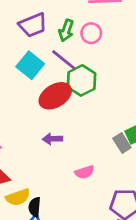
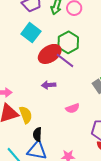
purple line: (63, 60) -> (65, 60), moved
yellow semicircle: (18, 197) -> (26, 115), moved, turned -90

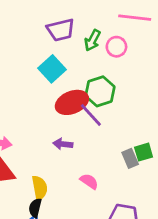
pink semicircle: (73, 108) -> (89, 181), turned -136
yellow semicircle: (26, 115) -> (40, 188), moved

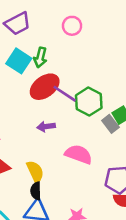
green arrow: (92, 40) -> (40, 57), moved
green hexagon: (100, 91) -> (89, 102), moved
pink semicircle: (89, 181) -> (79, 154), size x1.5

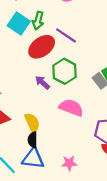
purple line: (65, 94) -> (66, 35), moved
green hexagon: (89, 102) -> (65, 71), moved
purple arrow: (46, 127) -> (42, 82), turned 49

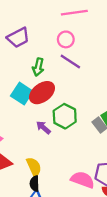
cyan square: (19, 23) -> (22, 94), moved
purple line: (66, 35) -> (70, 61), moved
pink semicircle: (71, 108) -> (83, 180), moved

